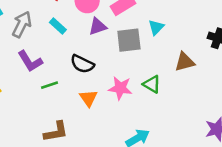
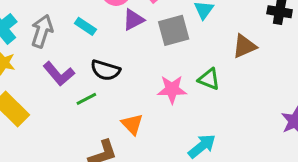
black semicircle: (82, 64) -> (105, 70), moved
orange triangle: (88, 98) -> (132, 124), moved

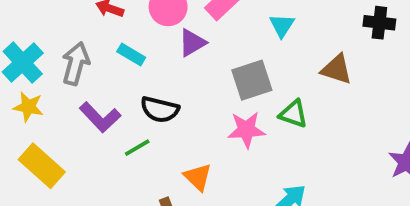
gray square: (174, 30) -> (252, 80), moved
brown triangle: (244, 46) -> (336, 69), turned 44

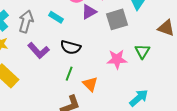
gray square: (252, 80) -> (117, 19), moved
green triangle: (293, 114) -> (142, 51), turned 42
green line: (137, 148) -> (69, 74), moved, turned -40

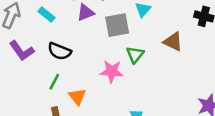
green triangle: (142, 51) -> (135, 55), moved

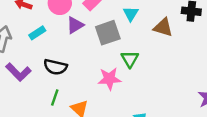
cyan rectangle: (47, 15) -> (37, 33), turned -63
brown triangle: (173, 42) -> (163, 27), moved

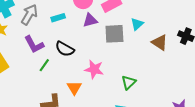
green triangle: (130, 59) -> (129, 82), moved
pink star: (109, 79) -> (94, 69), moved
green line: (55, 97) -> (44, 65), moved

